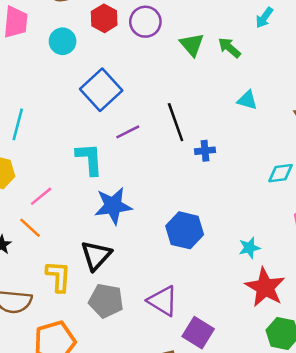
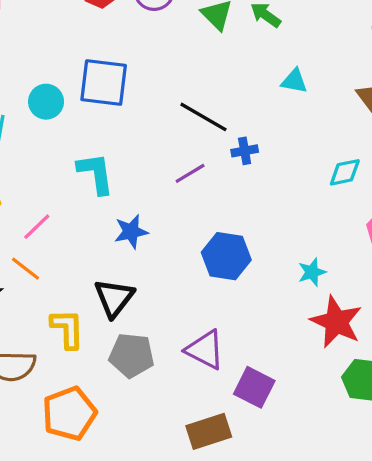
cyan circle: (63, 41) -> (46, 102), moved
blue square: (101, 90) -> (104, 82), turned -36
black line: (176, 122) -> (203, 117), turned -36
purple line: (128, 132) -> (190, 173), moved
blue star: (113, 206) -> (131, 232), size x0.7

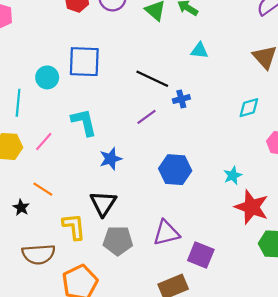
cyan triangle: (294, 81) -> (200, 51), moved
pink line: (37, 227) -> (44, 141), moved
purple triangle: (205, 350) -> (166, 233), turned -36

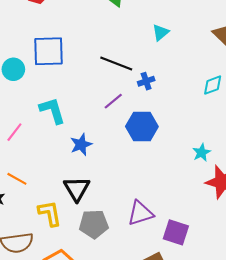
cyan triangle: (200, 51) -> (161, 33), turned -42
blue hexagon: (175, 170) -> (142, 127), moved

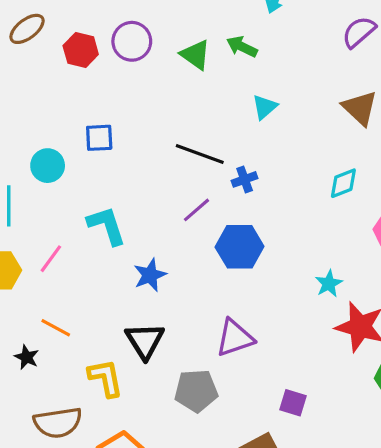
blue square: (49, 51) -> (99, 138), size x0.6
purple triangle: (140, 213) -> (235, 338), moved
gray pentagon: (94, 224) -> (196, 391), moved
purple square: (176, 232) -> (293, 403), size x0.7

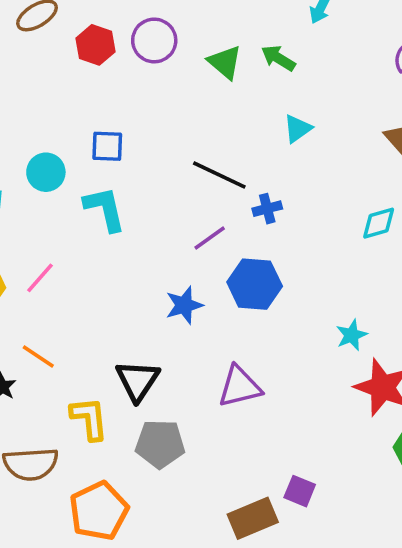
cyan L-shape: (107, 226) -> (105, 209), moved
blue star: (150, 275) -> (184, 305), moved
gray pentagon: (196, 391) -> (160, 444), moved
purple square: (293, 403) -> (300, 491), moved

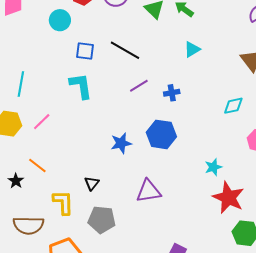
cyan circle: (46, 172) -> (60, 20), moved
black line: (219, 175) -> (125, 50), moved
purple line: (210, 238) -> (139, 86), moved
black triangle: (138, 381) -> (92, 183), size x0.6

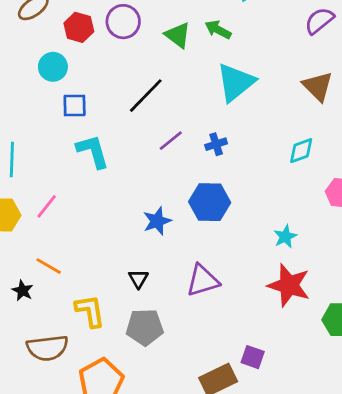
cyan triangle: (192, 49) -> (236, 82), size x1.8
black line: (125, 50) -> (146, 96), turned -68
blue square: (85, 51) -> (75, 105), moved
black triangle: (92, 183) -> (138, 279), moved
red star: (228, 198) -> (289, 285), moved

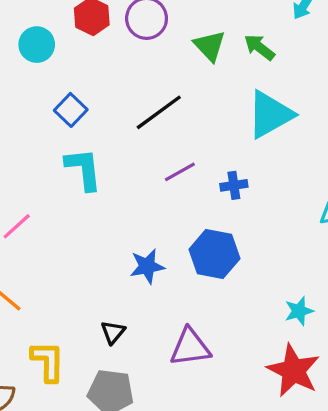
cyan circle: (53, 67) -> (37, 45), moved
blue square: (75, 105) -> (71, 110), turned 35

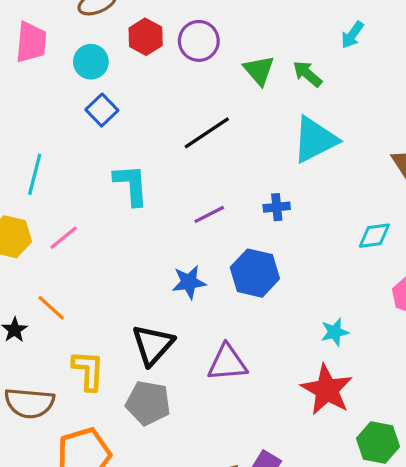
blue square: (71, 110) -> (102, 110), moved
purple line: (180, 172) -> (209, 214), moved
black triangle: (113, 332) -> (153, 345), size x1.8

